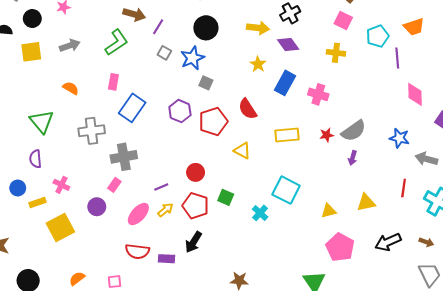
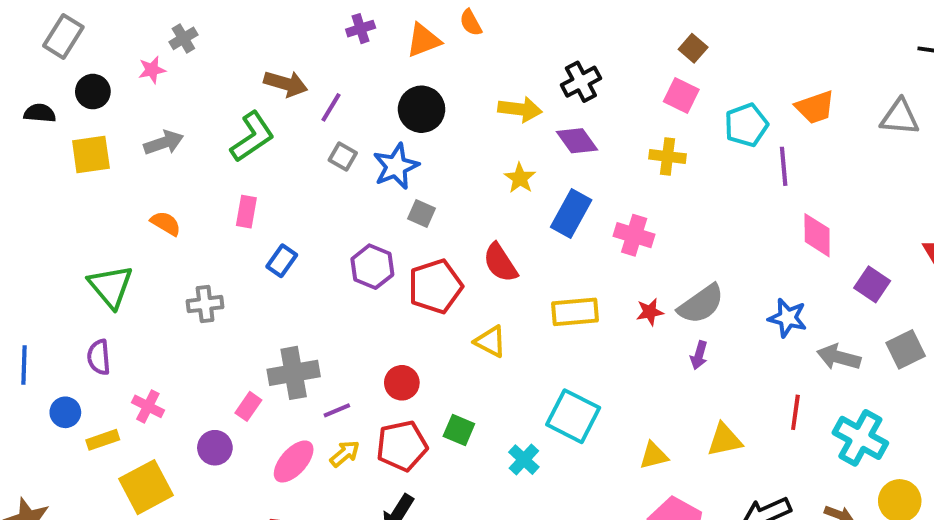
blue rectangle: (132, 108) -> (282, 261), size x0.6
gray cross: (92, 131) -> (205, 304), size x0.7
gray cross: (124, 157) -> (294, 373), moved
red pentagon: (196, 206) -> (402, 446), turned -30

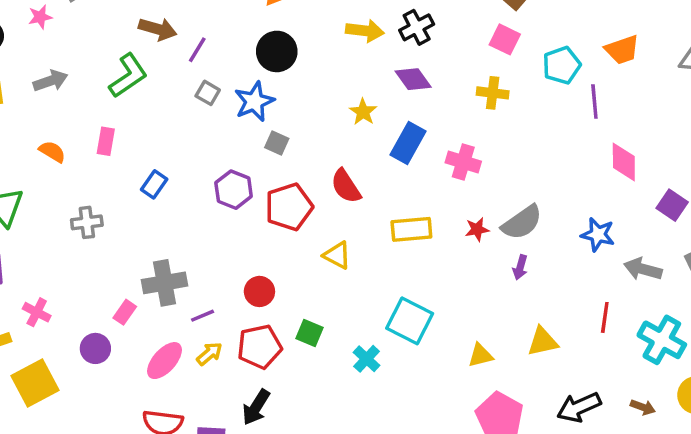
yellow arrow: (520, 109) -> (365, 31), moved
pink rectangle: (246, 212) -> (106, 141), moved

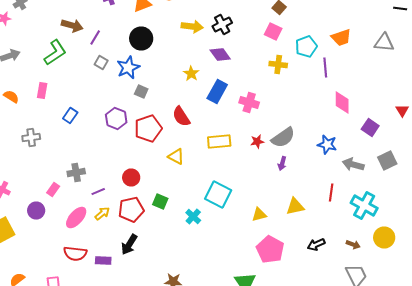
yellow cross: (493, 93) -> (278, 64), moved
gray cross: (164, 283) -> (76, 172), size x0.7
black arrow: (579, 407) -> (316, 244), size x0.7

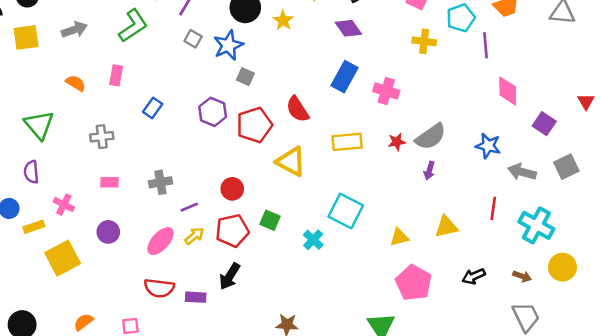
yellow star: (191, 74) -> (283, 20), moved
yellow triangle: (176, 156) -> (291, 161), size x1.4
pink rectangle: (53, 190) -> (110, 182), moved, turned 56

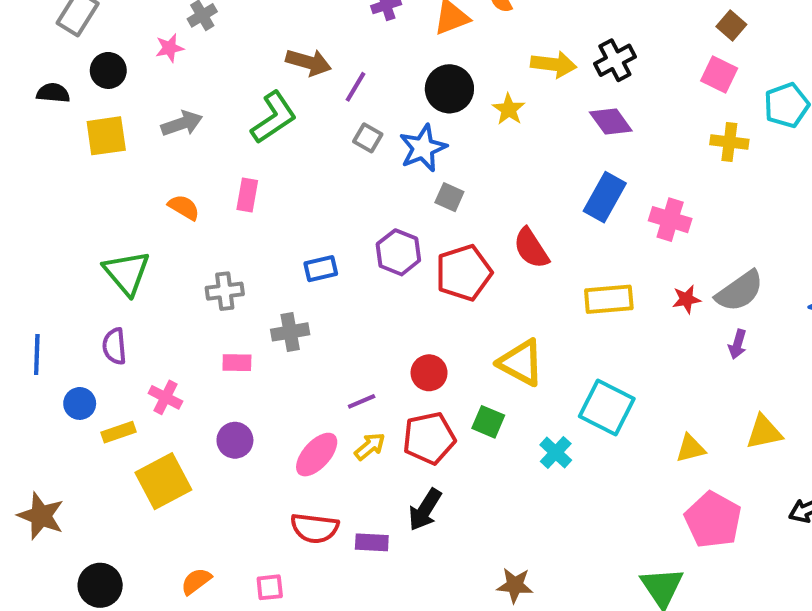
blue rectangle: (153, 108) -> (321, 269), moved, turned 42
yellow triangle: (291, 161) -> (521, 363), moved
gray cross: (160, 182) -> (290, 332), moved

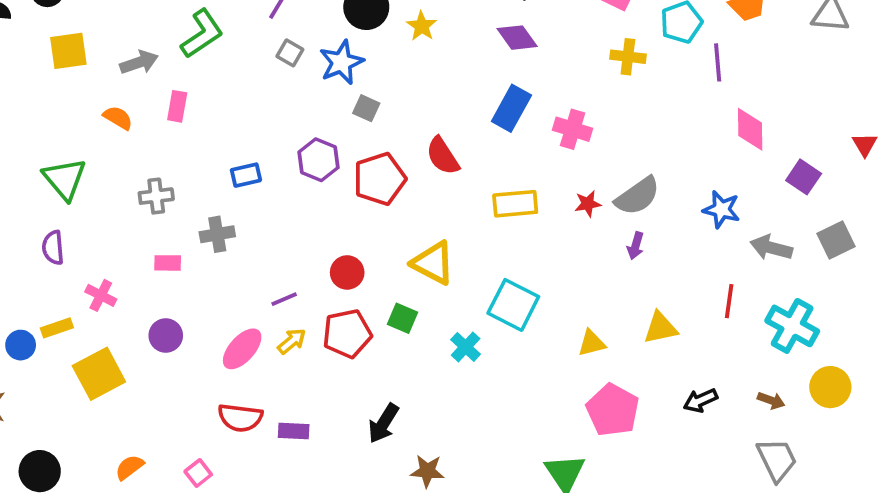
gray arrow: (182, 124) -> (139, 62), moved
yellow square: (106, 136) -> (68, 51), moved
blue circle: (80, 403) -> (21, 345), moved
black arrow: (425, 510) -> (383, 423), moved
pink square: (270, 587) -> (198, 473), turned -32

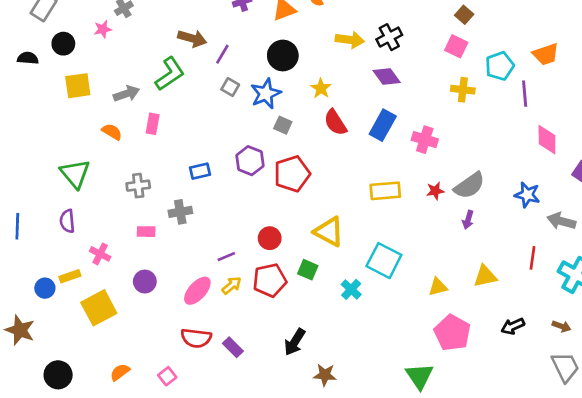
yellow star: (422, 26) -> (321, 88), moved
red semicircle: (443, 156) -> (335, 123), moved
purple rectangle: (294, 431) -> (233, 347), turned 42

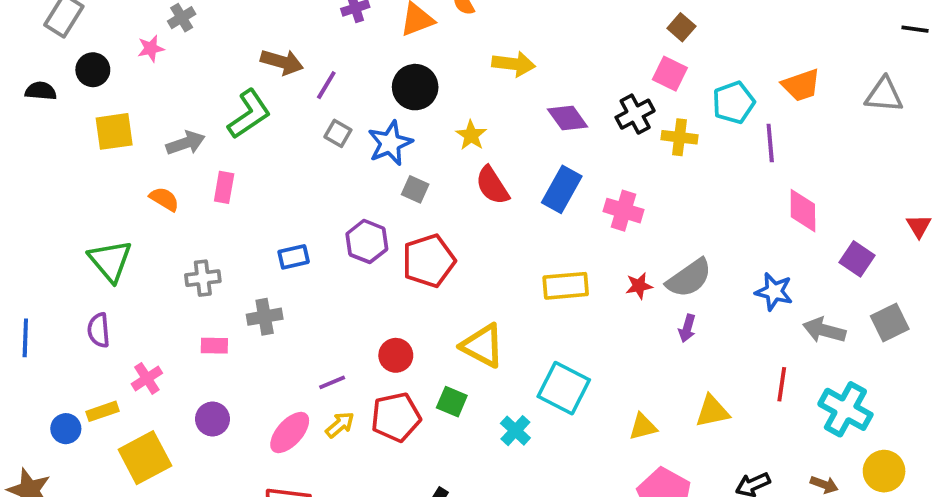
black cross: (389, 37) -> (635, 114), moved
pink cross: (100, 254) -> (147, 378), turned 30

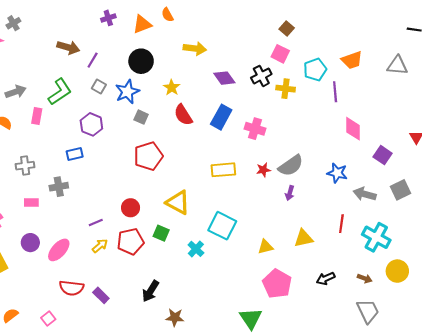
green L-shape: (249, 114) -> (60, 92), moved
purple hexagon: (367, 241) -> (91, 124), moved
pink ellipse: (290, 432) -> (59, 250), moved

